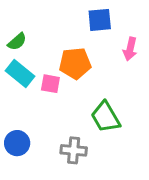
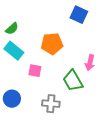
blue square: (100, 20) -> (79, 15), moved, turned 30
pink arrow: (130, 49) -> (90, 63), moved
pink square: (50, 84) -> (35, 71), moved

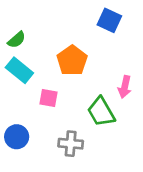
orange pentagon: (52, 44) -> (72, 61), turned -30

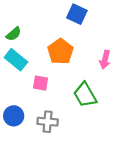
blue square: (109, 20) -> (77, 14), moved
pink arrow: (125, 87) -> (105, 60), moved
gray cross: (71, 144) -> (48, 122), moved

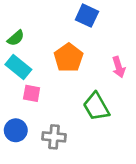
pink arrow: (105, 60) -> (119, 67), turned -30
pink square: (41, 83) -> (32, 93), moved

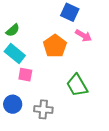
pink arrow: (119, 67) -> (83, 36), moved, turned -42

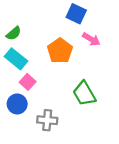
pink square: (25, 75) -> (28, 82), turned 32
blue circle: (13, 104) -> (17, 104), moved

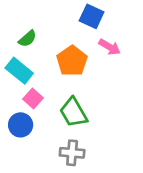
green semicircle: (14, 33) -> (27, 39), moved
green trapezoid: (84, 94) -> (73, 112), moved
gray cross: (47, 120) -> (72, 153), moved

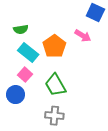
blue square: (92, 16) -> (95, 13), moved
green semicircle: (27, 39) -> (21, 29), turned 32
cyan rectangle: (19, 71) -> (28, 53), moved

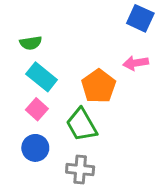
pink arrow: (83, 36) -> (136, 63), moved, turned 140
orange pentagon: (54, 46) -> (99, 86), moved
blue circle: (16, 95) -> (35, 148), moved

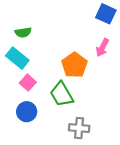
pink arrow: (136, 63) -> (102, 48), turned -54
cyan rectangle: (42, 77) -> (17, 58), moved
gray cross: (80, 170) -> (79, 128), moved

